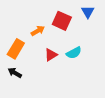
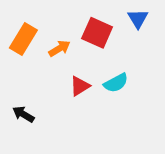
orange rectangle: (16, 49) -> (23, 39), moved

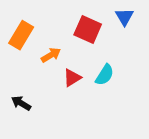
orange arrow: (59, 48) -> (51, 55), moved
cyan semicircle: (116, 83) -> (105, 75), turned -30

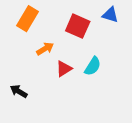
blue triangle: (124, 17) -> (110, 15), turned -42
orange rectangle: (21, 35) -> (27, 19), moved

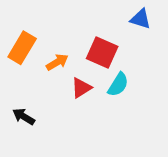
orange rectangle: (27, 19) -> (22, 48), moved
red square: (78, 26) -> (102, 53), moved

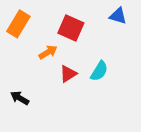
orange rectangle: (22, 48) -> (18, 24), moved
red square: (102, 53) -> (71, 28), moved

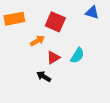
orange rectangle: (18, 24) -> (14, 19), turned 48
black arrow: (20, 98) -> (44, 76), moved

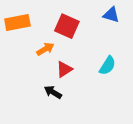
cyan semicircle: (77, 55) -> (107, 66), moved

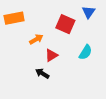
blue triangle: (111, 15) -> (89, 12), turned 48
red square: (67, 26) -> (65, 24), moved

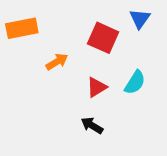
red triangle: (51, 55) -> (97, 87), moved
black arrow: (42, 73) -> (92, 125), moved

